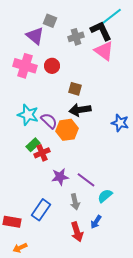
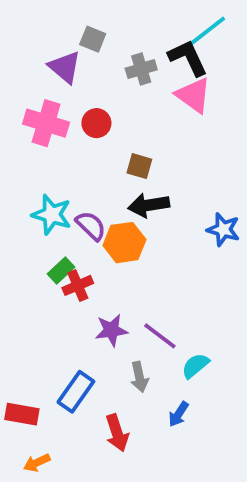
red arrow: (77, 232) -> (117, 433), moved

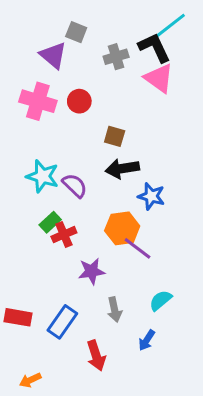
blue star: (223, 229) -> (151, 196), moved
orange hexagon: (124, 243) -> (122, 228), moved
purple line: (160, 336) -> (138, 248), moved
red rectangle: (22, 414) -> (18, 317), moved

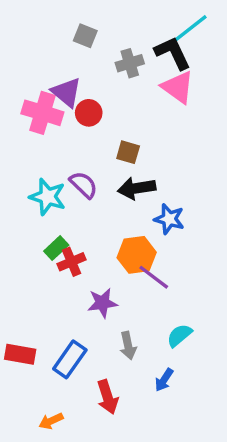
purple triangle: (53, 55) -> (66, 92), moved
purple semicircle: (75, 185) -> (84, 185), moved
orange arrow: (30, 380) -> (51, 421), moved

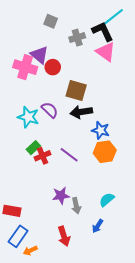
brown square: (128, 152) -> (76, 91), size x1.5
orange hexagon: (137, 255) -> (105, 152), moved
purple line: (154, 277) -> (69, 155), moved
purple star: (102, 303) -> (61, 196), moved
blue rectangle: (70, 359) -> (18, 236), moved

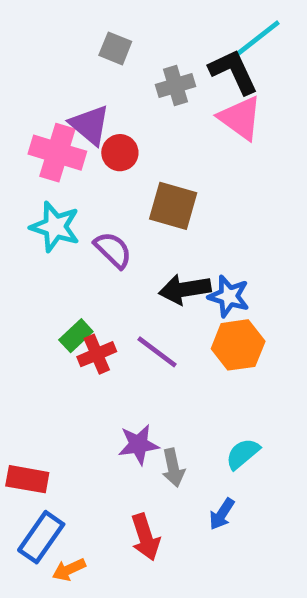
black arrow: (81, 112) -> (185, 289), moved
cyan star: (28, 117) -> (55, 227), moved

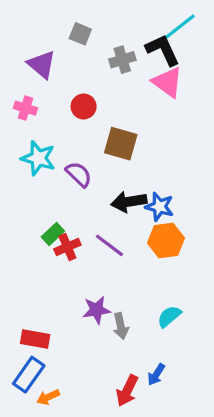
purple triangle: (90, 125) -> (42, 64), moved
pink cross: (57, 153) -> (25, 108), moved, size x0.6
red rectangle: (27, 479) -> (35, 339), moved
blue arrow: (222, 514) -> (156, 375), moved
red arrow: (145, 537) -> (127, 391), moved, turned 44

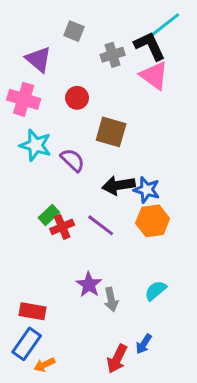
pink cross: (25, 108) -> (24, 99), size x1.5
purple star: (97, 310) -> (89, 285), turned -30

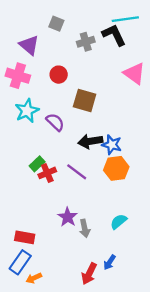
cyan line: (164, 25) -> (125, 19), turned 30
pink triangle: (154, 76) -> (134, 73), moved
cyan star: (35, 145) -> (27, 111), turned 30

